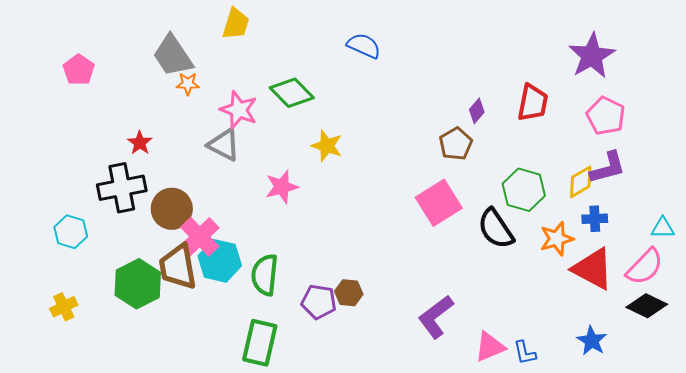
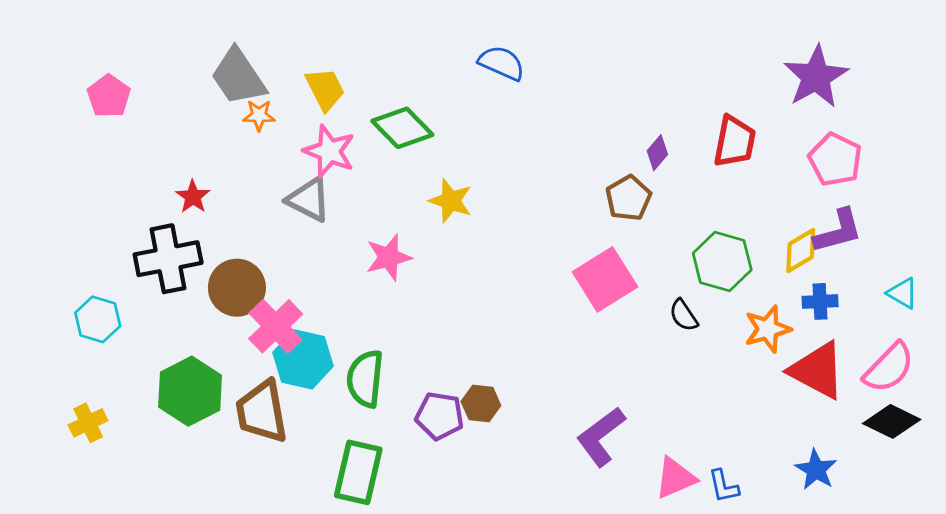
yellow trapezoid: (236, 24) -> (325, 89), moved, turned -44
cyan triangle: (663, 228) -> (903, 293), moved, turned 30
black semicircle: (496, 229) -> (684, 315), size x0.6
brown trapezoid: (178, 267) -> (262, 412), moved

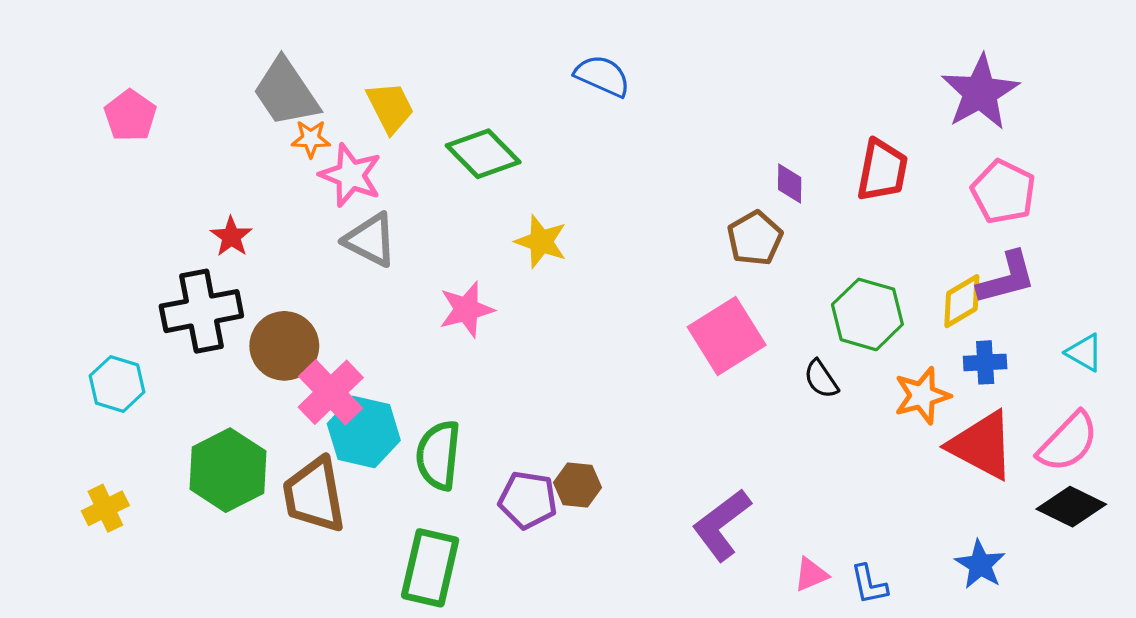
pink star: (329, 151) -> (351, 175), moved
purple diamond: (657, 153) -> (790, 184), turned -40
pink triangle: (675, 478) -> (811, 575), size x0.7

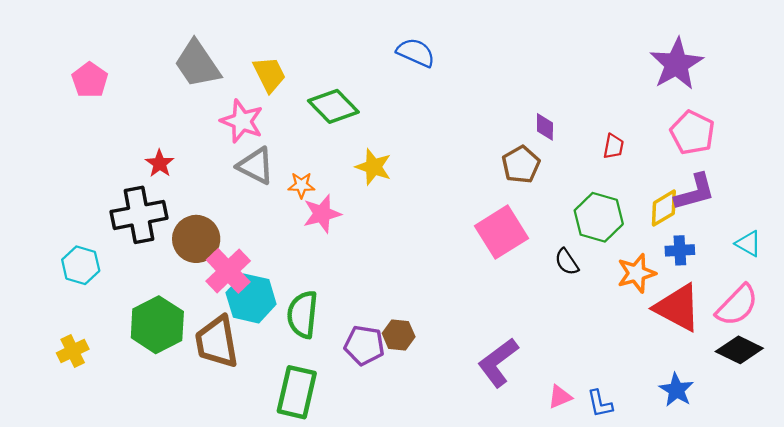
orange star: (311, 139) -> (301, 185), moved
red trapezoid: (882, 170) -> (614, 146), moved, size x0.6

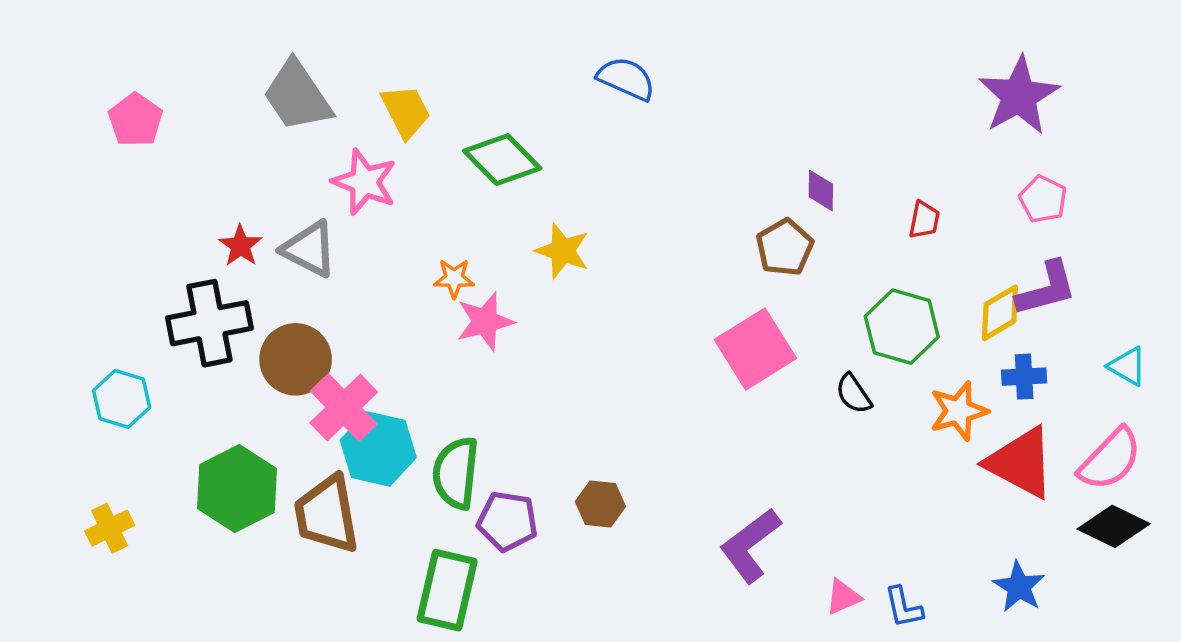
pink pentagon: (692, 133) -> (1043, 199), size x0.7
gray triangle: (256, 166) -> (309, 249), moved
purple pentagon: (364, 345) -> (507, 521), moved

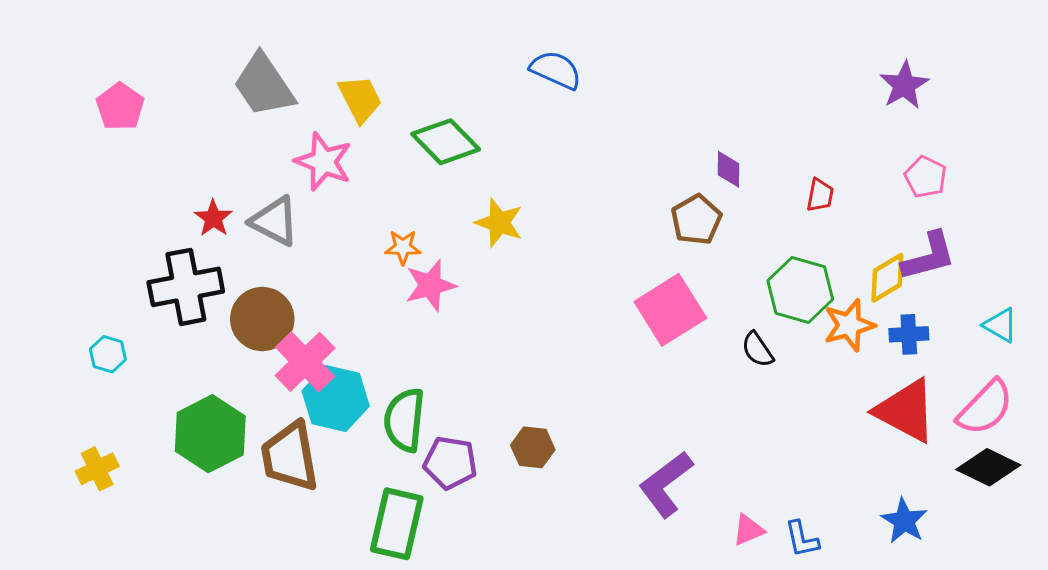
purple star: (1019, 96) -> (904, 85), size x0.7
cyan hexagon: (122, 399) -> (108, 354), size x0.7
orange star: (959, 411) -> (849, 325), moved

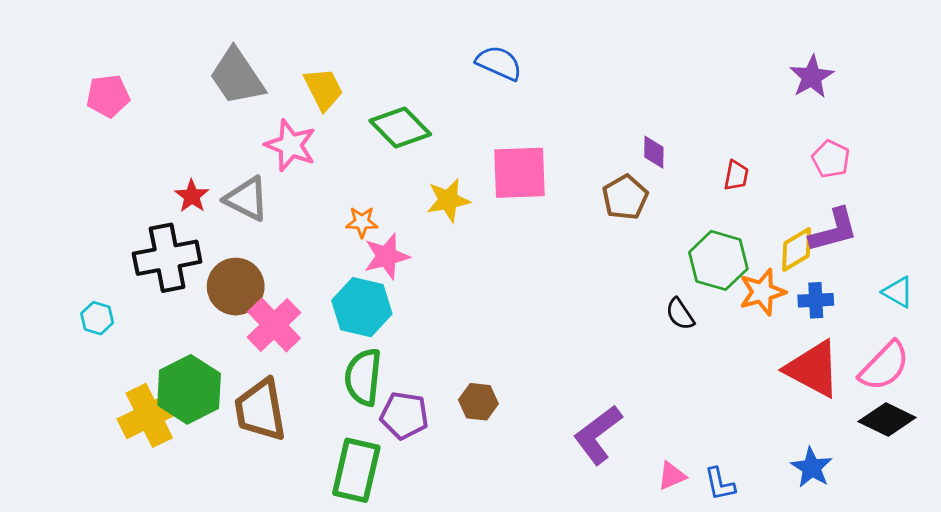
pink pentagon: (120, 107) -> (108, 96), turned 30
yellow star: (499, 223) -> (448, 200), turned -30
pink square: (670, 310) -> (520, 173), moved, turned 30
cyan hexagon: (336, 398) -> (362, 307), moved
yellow cross: (97, 469) -> (149, 415), moved, size x1.6

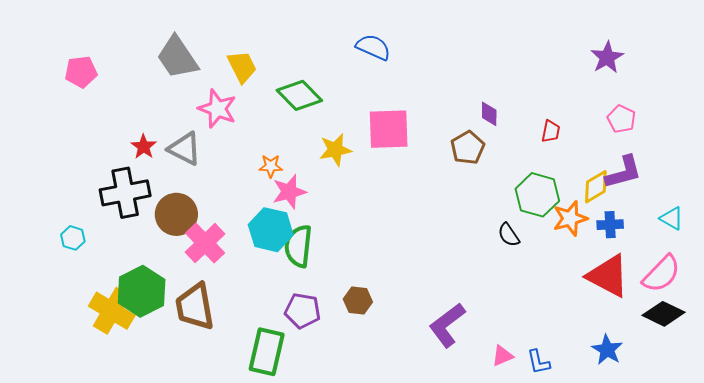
green semicircle: (363, 377) -> (298, 246), moved
yellow cross: (149, 415) -> (112, 311), turned -33

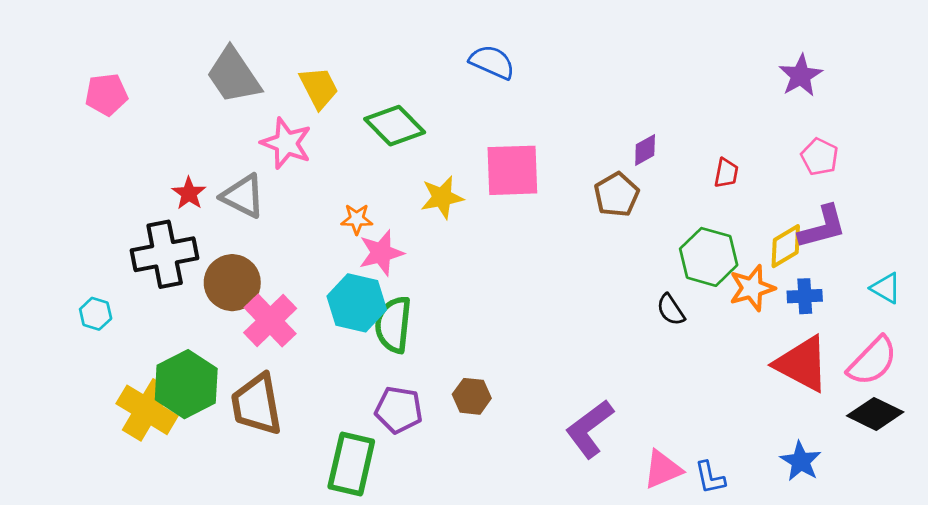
purple diamond: (489, 114) -> (645, 150), turned 60
pink triangle: (502, 356) -> (663, 469), size x1.4

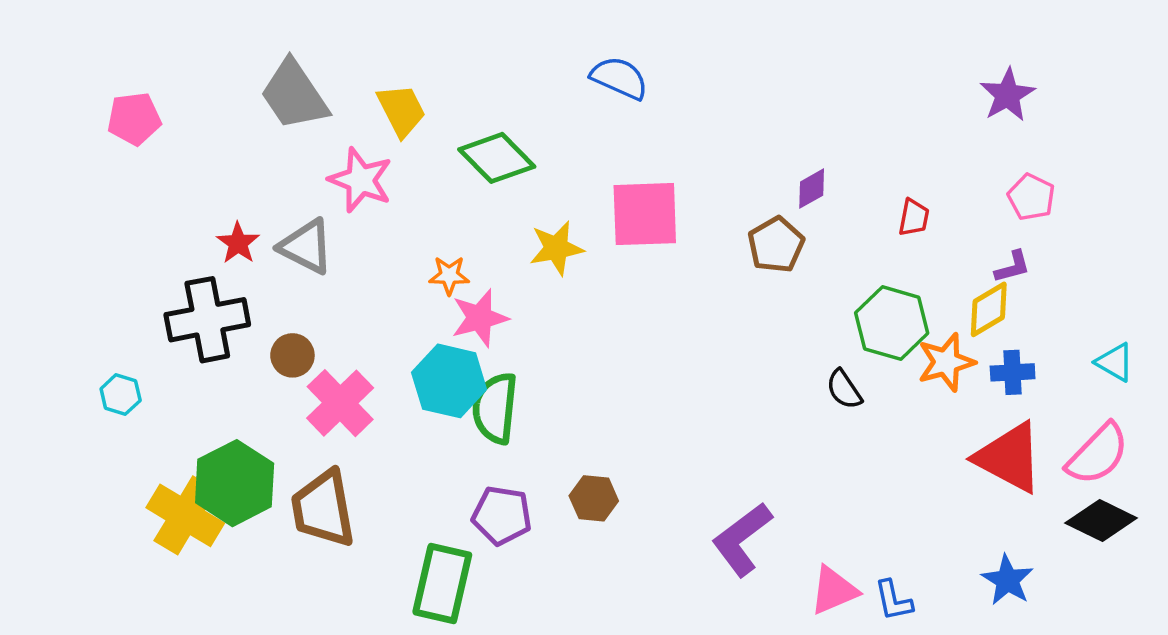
purple L-shape: (822, 227) -> (1013, 267), moved, size x0.6
brown circle: (232, 283) -> (292, 355), size x0.6

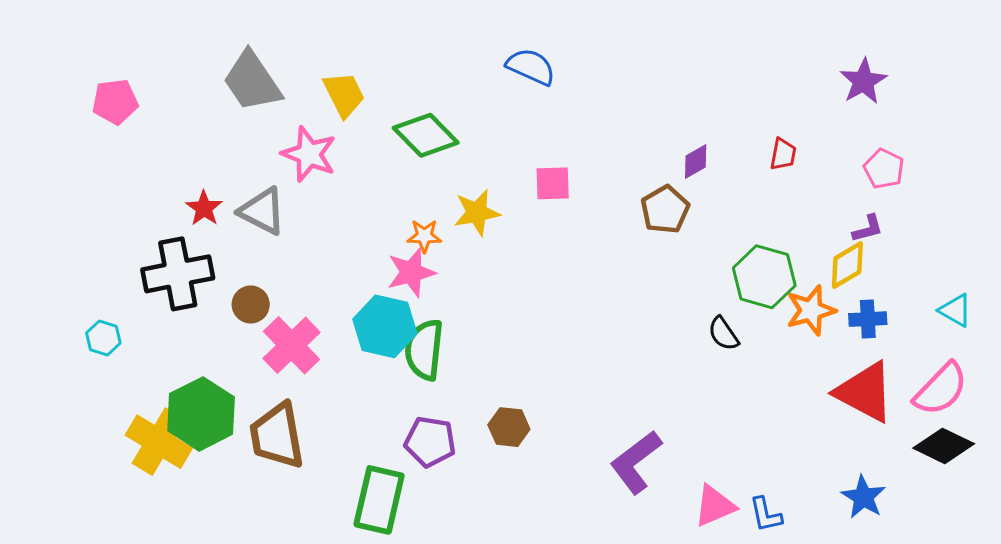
pink square: (645, 214) -> (553, 183), size x0.6
red trapezoid: (914, 218) -> (783, 154), moved
orange star: (449, 275) -> (424, 236), moved

